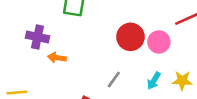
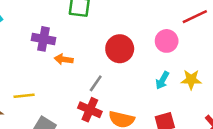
red circle: (130, 37) -> (120, 49), moved
gray line: (114, 79) -> (96, 83), moved

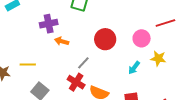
purple cross: (43, 39) -> (49, 24), turned -30
yellow star: (191, 80) -> (158, 58), moved

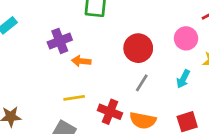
gray line: (83, 63) -> (142, 83), moved
yellow line: (28, 64) -> (74, 98), moved

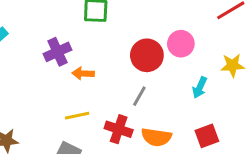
pink circle: (186, 38) -> (181, 44), moved
gray line: (142, 83) -> (139, 96), moved

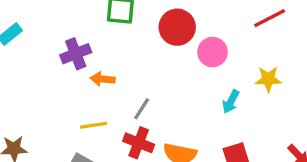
red circle: (147, 55) -> (177, 27), moved
gray line: (139, 96) -> (142, 109), moved

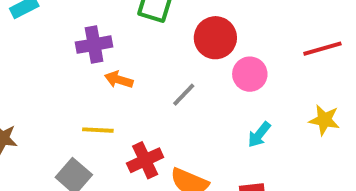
yellow star: (268, 79) -> (324, 120), moved
gray line: (142, 109) -> (184, 95), moved
red cross: (139, 143) -> (145, 160), turned 32

